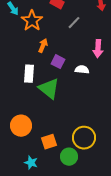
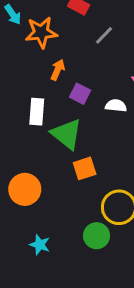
orange star: (32, 21) -> (41, 32), turned 30
orange square: (49, 142) -> (85, 168), moved

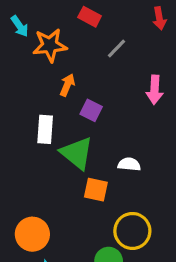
white semicircle: (116, 106) -> (129, 164), moved
orange square: (85, 168) -> (96, 190), turned 30
orange circle: (25, 189) -> (32, 234), moved

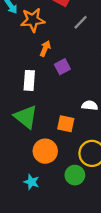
purple square: (91, 110) -> (62, 67), turned 35
green triangle: (77, 153) -> (26, 117), moved
orange circle: (32, 234) -> (45, 151), moved

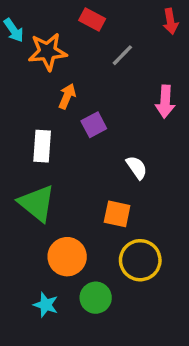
white semicircle: (90, 105) -> (137, 168), moved, turned 49
orange square: (66, 124) -> (117, 214), moved
green circle: (75, 175) -> (96, 298), moved

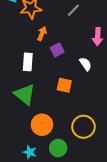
white semicircle: (137, 168) -> (86, 64), moved
orange square: (117, 214) -> (64, 85), moved

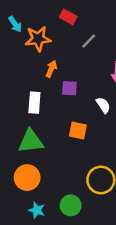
purple square: (57, 50) -> (69, 88), turned 32
green triangle: (25, 94) -> (31, 141), turned -45
orange circle: (42, 125) -> (27, 178), moved

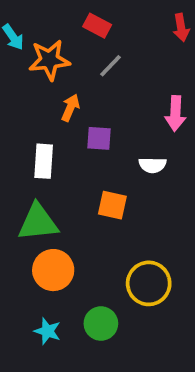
gray line: (89, 41) -> (110, 66), moved
white semicircle: (103, 105) -> (152, 165), turned 126
orange circle: (27, 178) -> (53, 270), moved

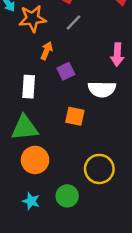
purple square: (99, 138) -> (66, 71), turned -30
white semicircle: (152, 165) -> (102, 89), size x1.5

